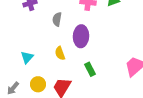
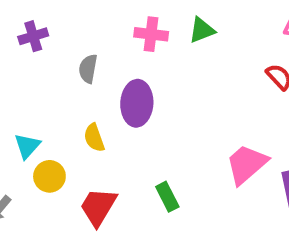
green rectangle: (90, 69) -> (167, 197), moved
yellow circle: (38, 84) -> (49, 176), moved

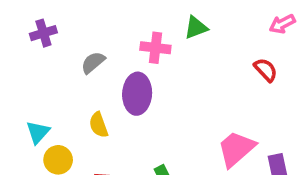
pink cross: (151, 34) -> (155, 48), moved
gray semicircle: (88, 69) -> (93, 62), turned 40

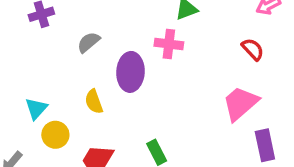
pink cross: (155, 48) -> (169, 44), moved
pink trapezoid: (236, 149) -> (240, 103), moved

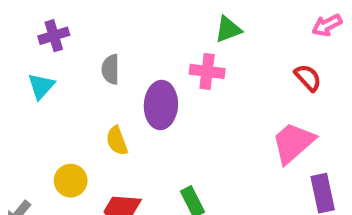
gray semicircle: (89, 42) -> (111, 69), turned -50
cyan triangle: (36, 109) -> (41, 86), moved

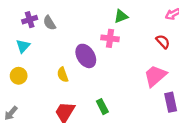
gray semicircle: (111, 69) -> (49, 23), moved, turned -32
purple ellipse: (161, 105) -> (86, 56), turned -35
yellow circle: (71, 181) -> (19, 76), moved

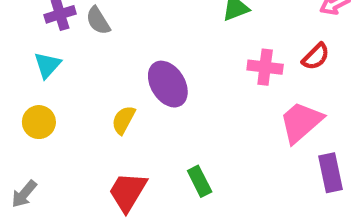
pink cross: (110, 38) -> (265, 67), moved
red semicircle: (163, 42) -> (316, 57), turned 88
yellow semicircle: (63, 75) -> (123, 120), turned 48

